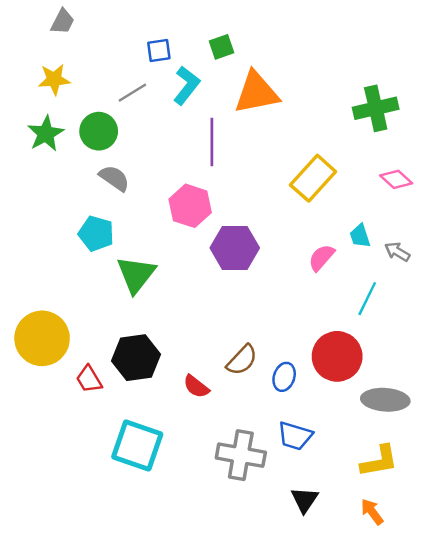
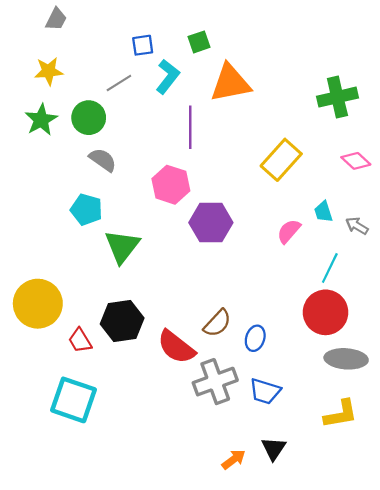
red circle: (337, 356) -> (326, 312), moved
red semicircle: (196, 386) -> (176, 347), size x1.6
cyan square: (137, 446) -> (74, 400), moved
gray cross: (241, 455) -> (215, 382), moved, turned -30
orange arrow: (372, 512) -> (234, 459), moved, turned 90

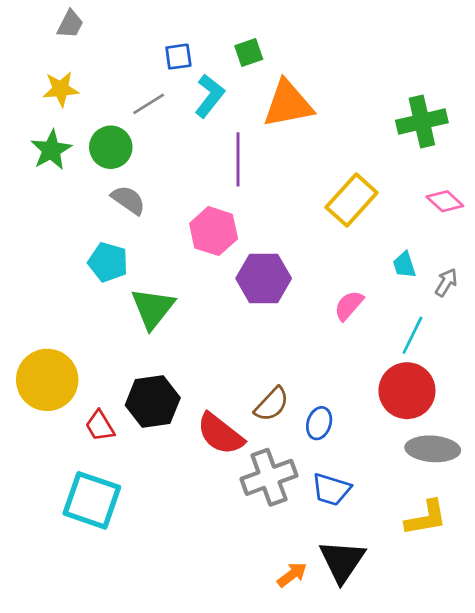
gray arrow: (357, 226) -> (446, 282), turned 90
pink semicircle: (289, 231) -> (349, 305), moved
black triangle: (274, 449) -> (342, 561), size x1.5

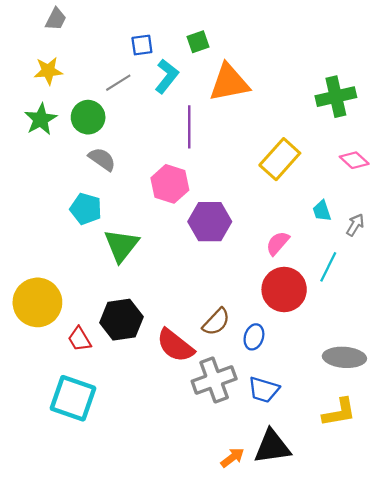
red circle: (407, 391) -> (284, 290), moved
black triangle: (342, 561) -> (272, 447), turned 48

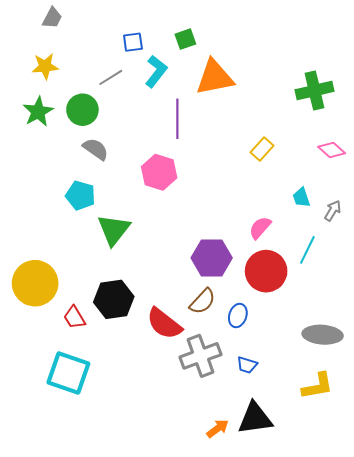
yellow rectangle: (280, 159) -> (262, 149), size x0.6
purple hexagon: (210, 222) -> (212, 258), moved
blue trapezoid: (264, 390) -> (247, 365), size x0.7

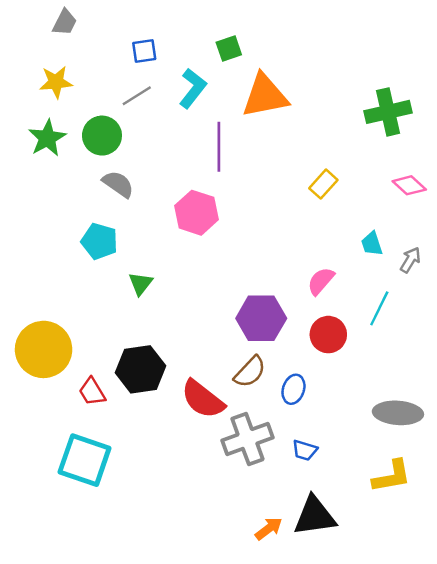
blue square: (133, 42) -> (144, 51), moved
green triangle: (114, 230) -> (141, 284), size x0.6
red circle: (266, 271) -> (328, 335), size x0.7

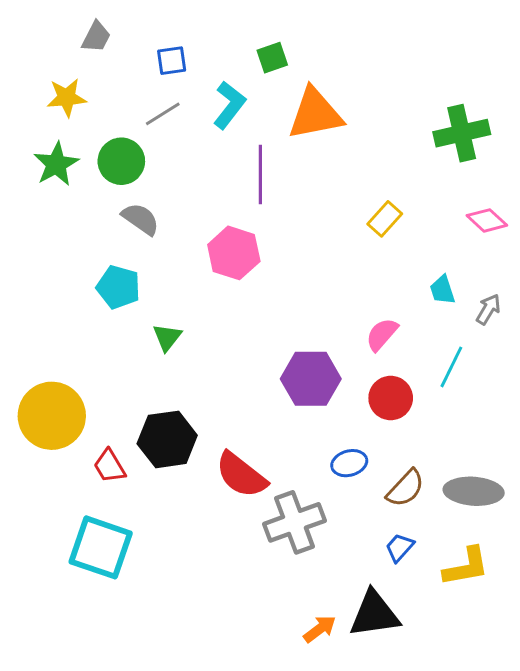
gray trapezoid: (65, 22) -> (96, 37), moved
brown semicircle: (250, 372) -> (405, 488), moved
blue ellipse: (293, 389) -> (349, 463), turned 56
blue trapezoid: (305, 450) -> (400, 547), moved, turned 115

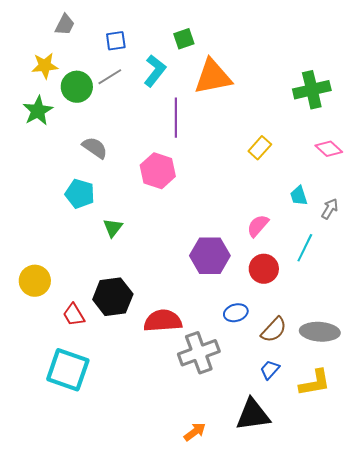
green circle: (121, 161) -> (77, 87), moved
yellow circle: (52, 416) -> (35, 281), size x0.7
red semicircle: (241, 475) -> (163, 321), turned 138
orange arrow: (320, 629) -> (195, 432), moved

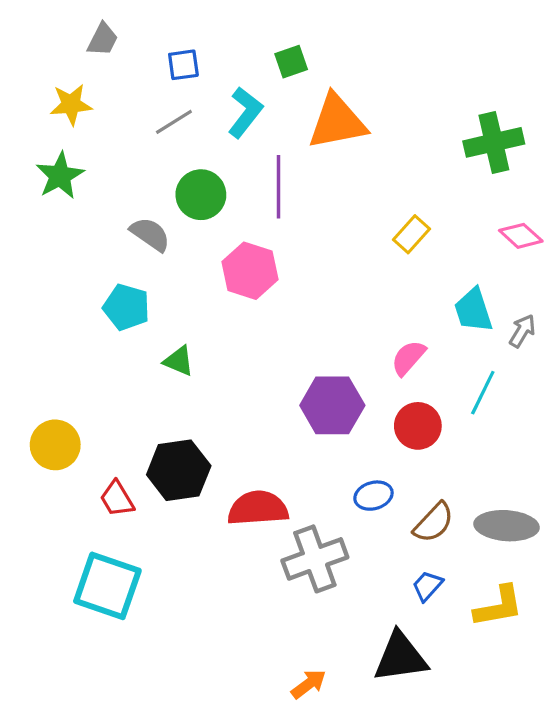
green circle: (77, 87) -> (201, 195), moved
cyan trapezoid: (299, 196) -> (473, 310), size x1.4
green triangle: (113, 228) -> (179, 361), turned -45

